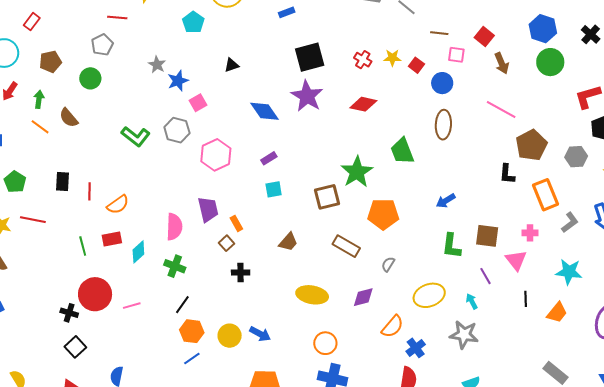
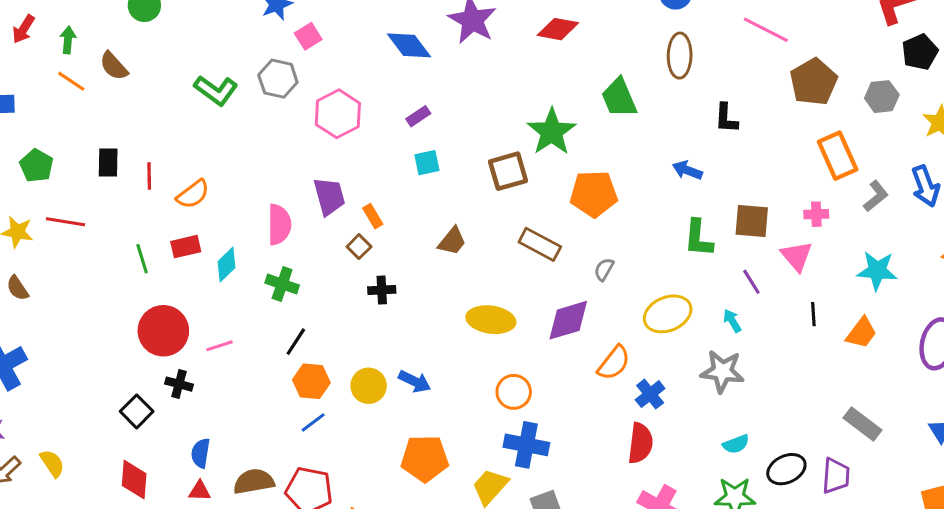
black L-shape: (507, 174) -> (726, 118), moved
blue arrow: (446, 201) -> (687, 170), turned 54
purple diamond: (363, 297) -> (568, 320), size x1.4
black cross: (69, 313) -> (179, 384), moved

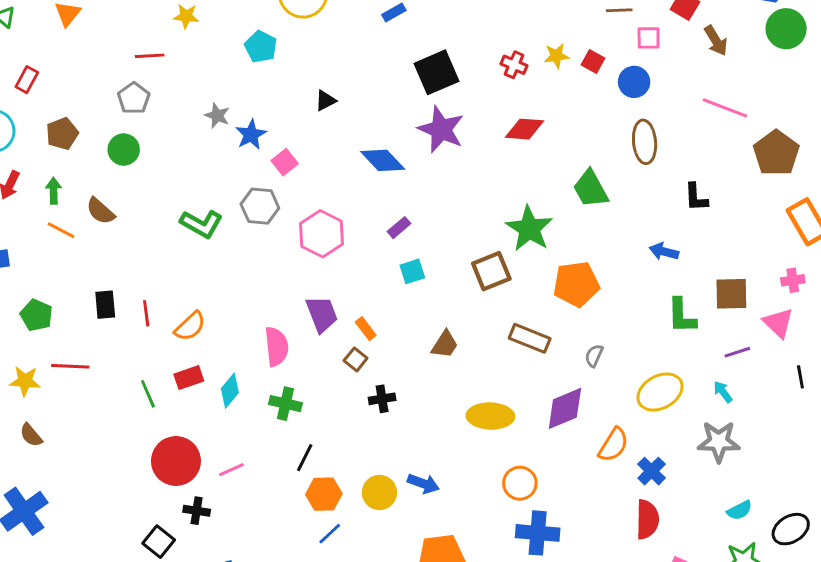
purple line: (751, 282) -> (737, 352), turned -70

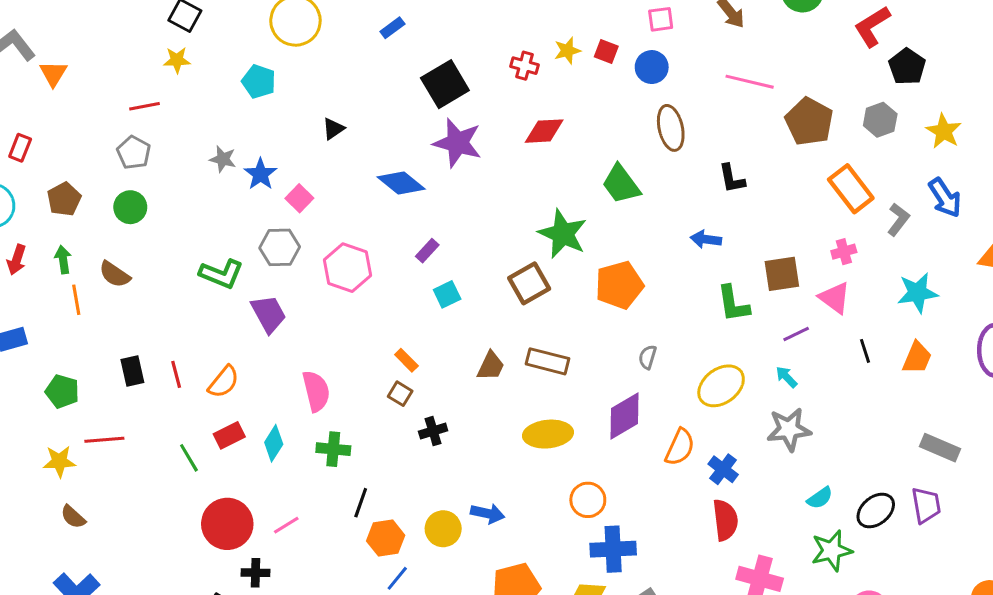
orange line: (61, 230) -> (76, 300), turned 60
purple trapezoid: (322, 314) -> (269, 314), moved
brown rectangle: (530, 338) -> (547, 361), moved

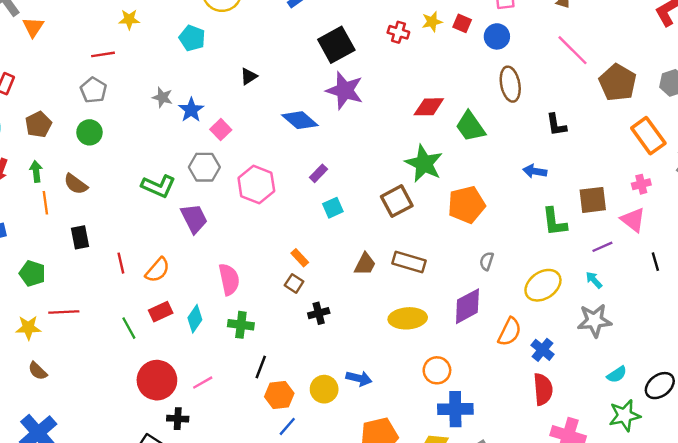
pink line: (750, 82) -> (572, 50), turned 30
red diamond: (544, 131) -> (429, 107), moved
black rectangle: (132, 371) -> (80, 237), moved

